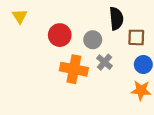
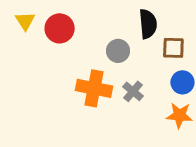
red circle: (60, 35) -> (60, 28), moved
gray cross: (104, 62) -> (133, 91), moved

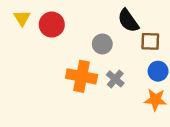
black semicircle: (148, 24) -> (128, 21), turned 150

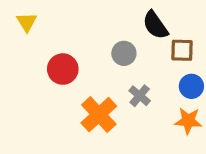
red circle: (52, 25) -> (63, 69), moved
orange cross: (82, 76) -> (99, 115), moved, turned 36

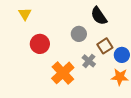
yellow triangle: (27, 22) -> (25, 14), moved
brown square: (182, 50) -> (105, 46), moved, turned -35

